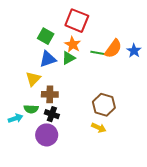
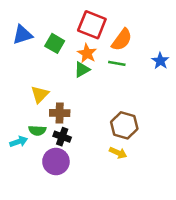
orange semicircle: (113, 49) -> (122, 40), moved
blue triangle: (48, 59) -> (22, 35), moved

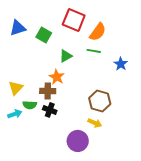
orange star: (87, 53) -> (57, 77), moved
blue star: (160, 61) -> (121, 64), moved
yellow triangle: (40, 94) -> (16, 88), moved
purple circle: (56, 161) -> (78, 141), moved

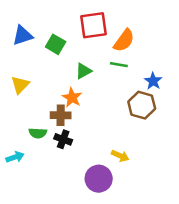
red square: (74, 20) -> (94, 25), turned -30
yellow triangle: (16, 88) -> (20, 85), moved
brown hexagon: (100, 101) -> (142, 105), moved
cyan arrow: (15, 114) -> (15, 157), moved

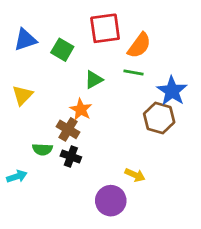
blue star: (153, 81) -> (172, 91), size x1.5
brown cross: (61, 115) -> (68, 129), turned 30

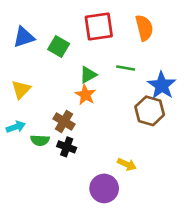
orange semicircle: (139, 45) -> (144, 28), moved, turned -50
orange star: (81, 109) -> (85, 95), moved
cyan arrow: (17, 176) -> (16, 127), moved

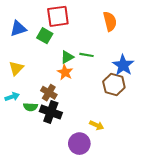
red square: (99, 26) -> (58, 16), moved
green line: (126, 68) -> (86, 55), moved
black cross: (67, 147) -> (51, 112), size x1.5

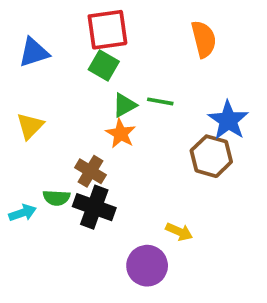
green square: (45, 36) -> (104, 66), moved
cyan arrow: (12, 97) -> (22, 213), moved

